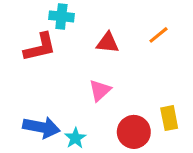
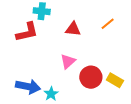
yellow rectangle: (169, 118) -> (115, 80), turned -49
red circle: (134, 132) -> (91, 77), moved

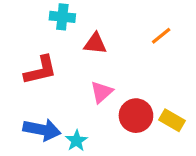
red triangle: (73, 29) -> (95, 44), moved
red L-shape: (27, 32) -> (40, 70), moved

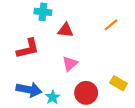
red circle: (136, 116) -> (86, 93), moved

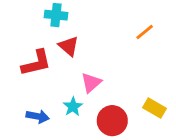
red triangle: (66, 30) -> (69, 46), moved, turned 35
blue arrow: (29, 90) -> (38, 116), size x0.7
cyan star: (53, 97) -> (73, 107), moved

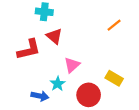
yellow rectangle: (154, 108) -> (114, 78), moved
blue arrow: (38, 116) -> (40, 96), moved

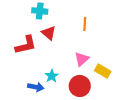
orange line: (114, 25) -> (85, 24), moved, turned -48
pink triangle: (72, 65) -> (82, 59), moved

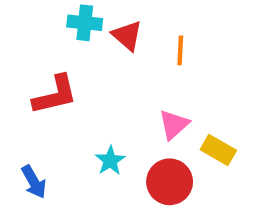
red triangle: (49, 33) -> (127, 35), moved
blue arrow: (36, 87) -> (34, 182), moved, turned 49

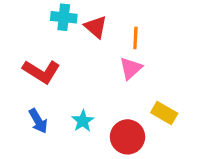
red L-shape: (55, 95) -> (41, 72), turned 45
pink triangle: (174, 125) -> (131, 68), moved
blue arrow: (34, 182) -> (38, 121), moved

